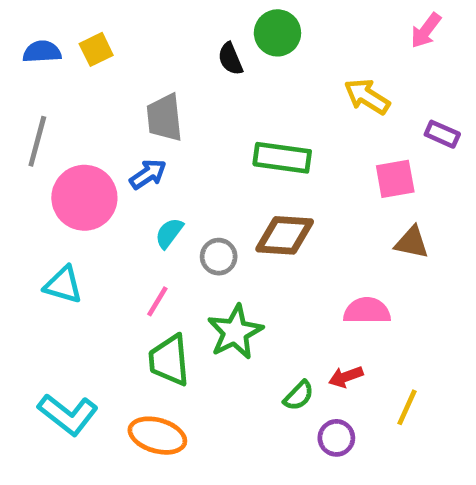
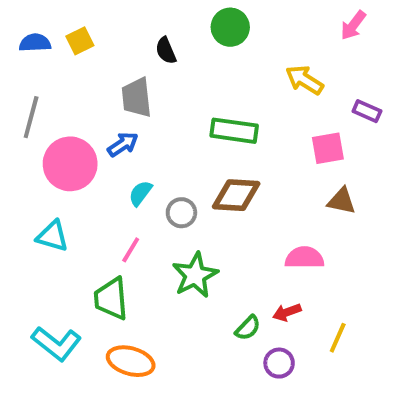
black semicircle: (230, 59) -> (166, 51), moved
green trapezoid: (169, 360) -> (111, 299), moved

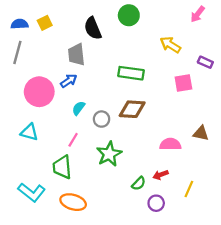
black semicircle: (166, 51) -> (93, 28), size x1.5
gray line: (31, 117) -> (17, 52), moved
brown triangle: (342, 201) -> (201, 133), moved

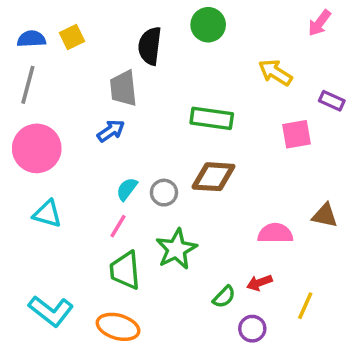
black semicircle: (93, 28) -> (150, 46), turned 30
pink circle: (39, 92) -> (37, 148), moved
cyan semicircle: (79, 108) -> (127, 189), moved
green trapezoid: (62, 167) -> (125, 270), moved

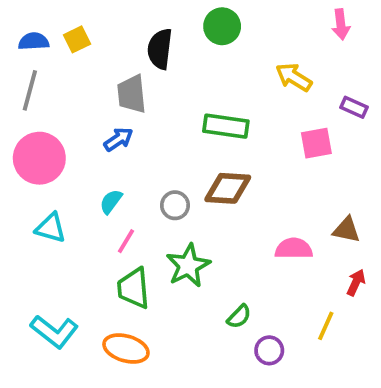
pink arrow: (319, 23) -> (341, 24), turned -44
cyan semicircle: (127, 189) -> (111, 202), moved
red arrow: (259, 283) -> (356, 283), moved, turned 135

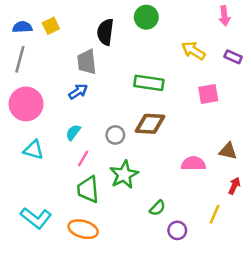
purple rectangle: (354, 107) -> (233, 57), moved

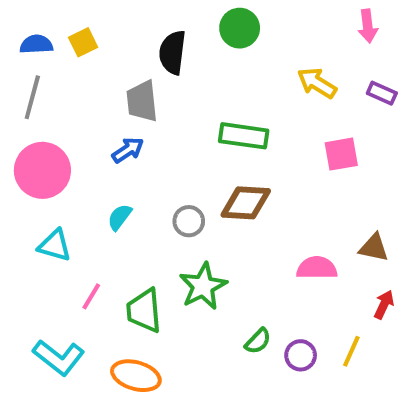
pink line: (83, 158) -> (91, 296), moved
purple circle: (177, 230) -> (301, 355), moved

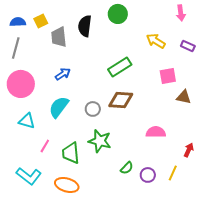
gray trapezoid: (142, 101) -> (59, 37), moved
green rectangle: (244, 136) -> (120, 67), turned -40
cyan semicircle: (120, 217) -> (59, 107), size x1.6
brown triangle: (374, 248) -> (184, 97), moved
green star: (203, 286) -> (100, 141), turned -30

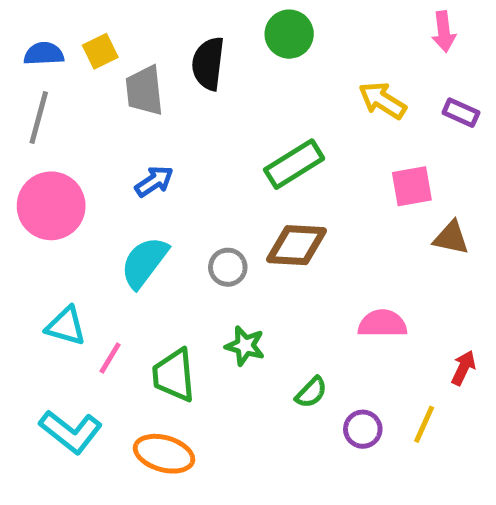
cyan triangle: (27, 121) -> (66, 326), moved
green star: (100, 141) -> (245, 346), size x0.7
green semicircle: (127, 168) -> (311, 392), moved

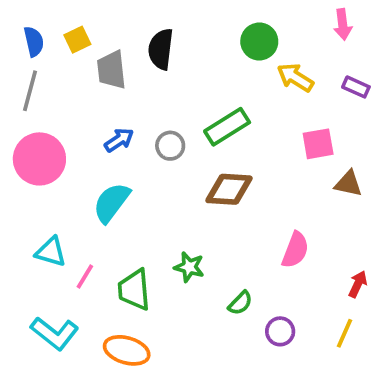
green circle: (289, 34) -> (259, 41), moved
blue semicircle: (44, 54) -> (34, 41), turned 80
gray circle: (228, 267) -> (170, 146), moved
pink semicircle: (382, 324) -> (295, 250), turned 111
yellow line: (424, 424) -> (345, 333), moved

